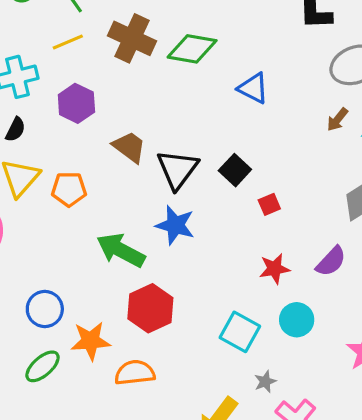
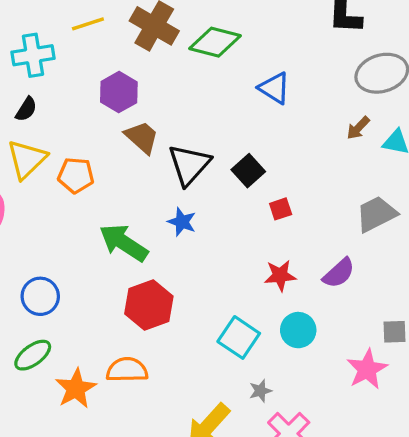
purple hexagon: (76, 103) -> (119, 92), moved
blue star: (175, 225) -> (182, 222), size x0.7
orange star: (91, 341) -> (76, 389), moved, turned -30

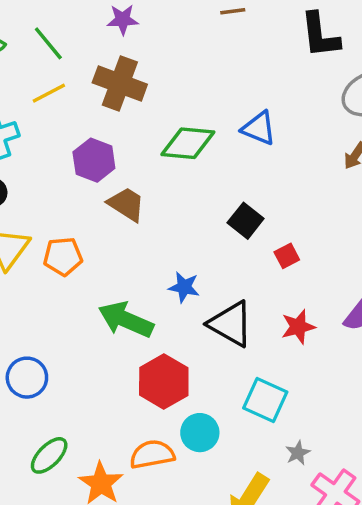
green diamond: (215, 42) -> (188, 143), moved
black triangle: (189, 165) -> (231, 324), moved, turned -33
blue circle: (40, 296) -> (27, 378), moved
cyan circle: (298, 330) -> (200, 433), moved

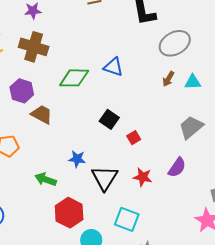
green arrow: (126, 320) -> (46, 179), size x0.7
black triangle: (231, 324) -> (105, 178), turned 36
red star: (298, 327) -> (143, 177), turned 30

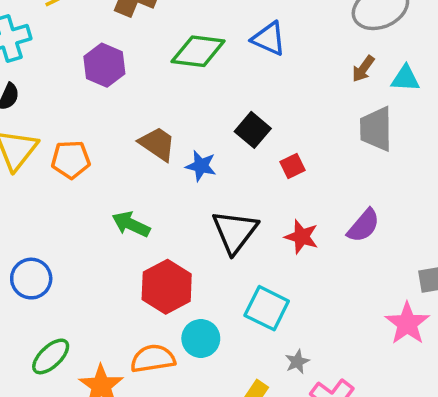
brown trapezoid: (42, 114) -> (157, 144), moved
gray trapezoid: (191, 127) -> (376, 129), moved, turned -56
blue star: (77, 159) -> (201, 166), moved

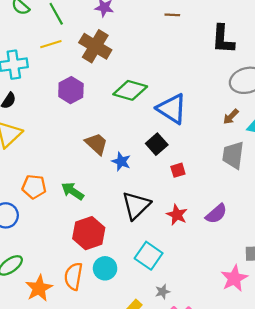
blue triangle: (269, 39) -> (172, 109), moved, size x1.4
orange pentagon: (71, 160) -> (34, 187), moved
orange semicircle: (153, 359) -> (73, 276), turned -80

